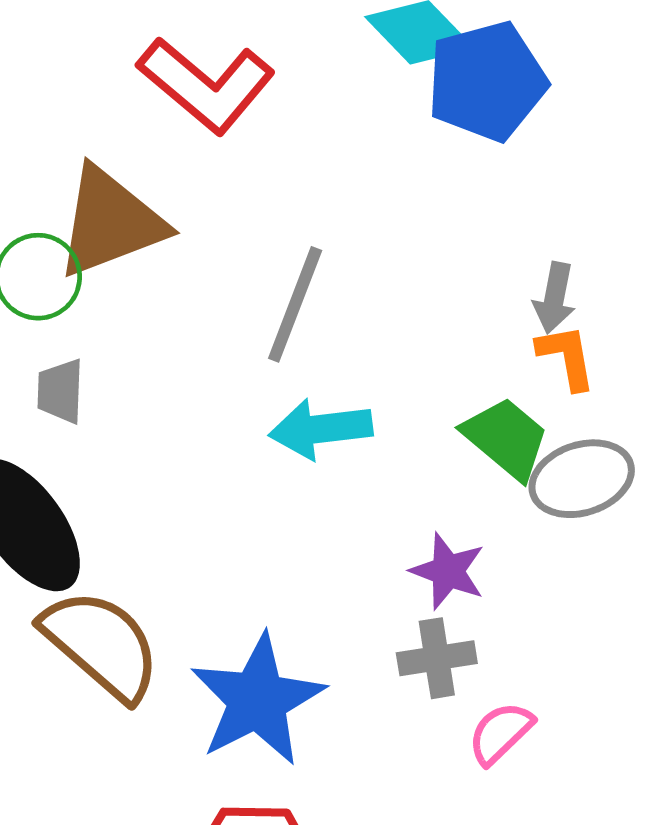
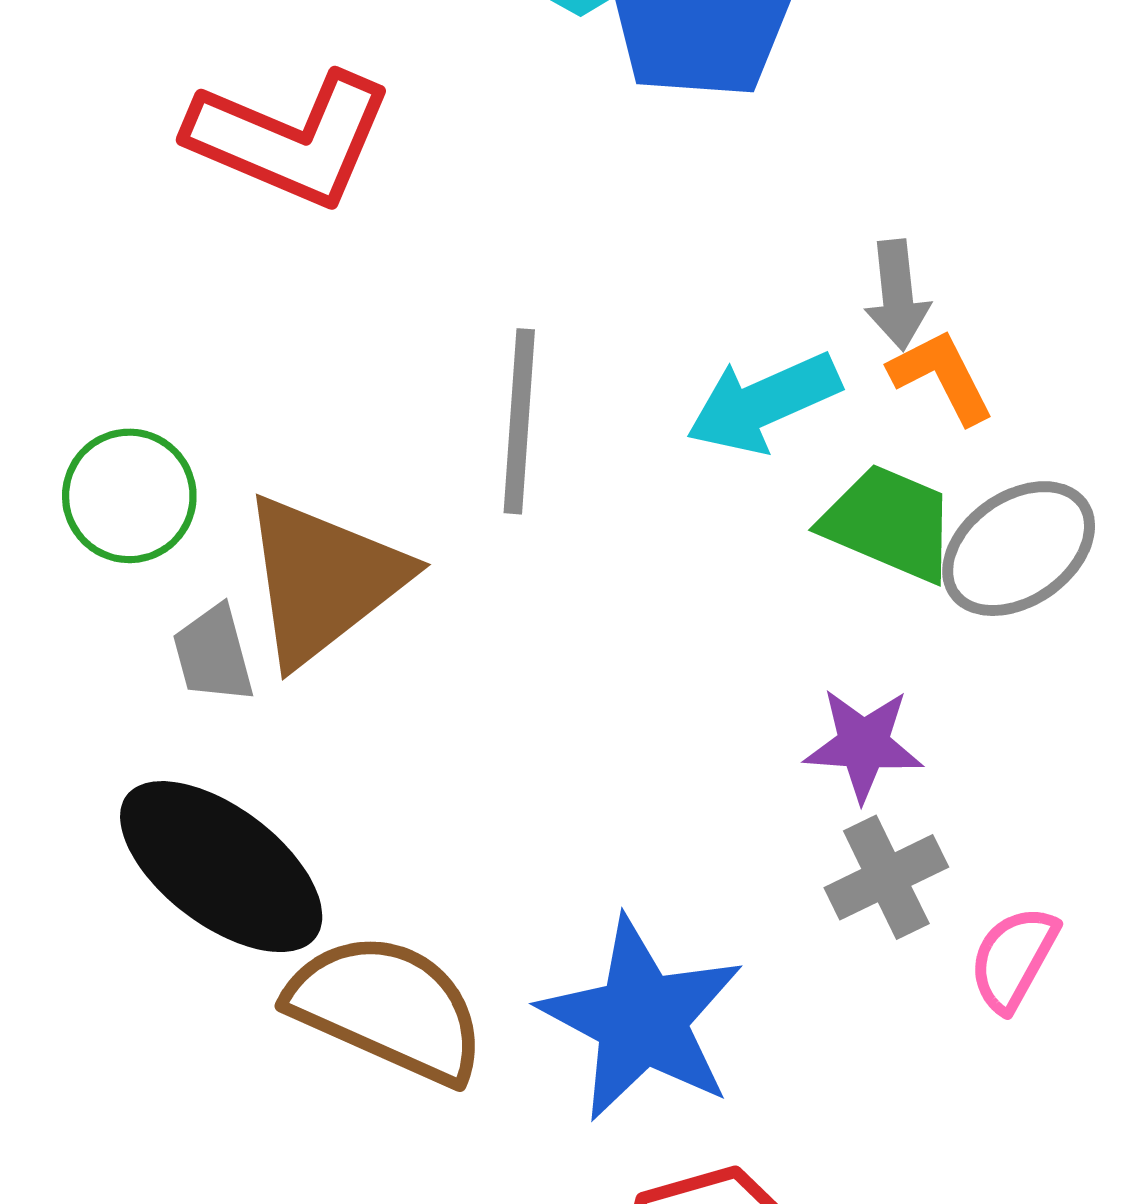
brown triangle: (110, 222) -> (323, 579), moved
cyan arrow: (321, 429) -> (763, 403), moved

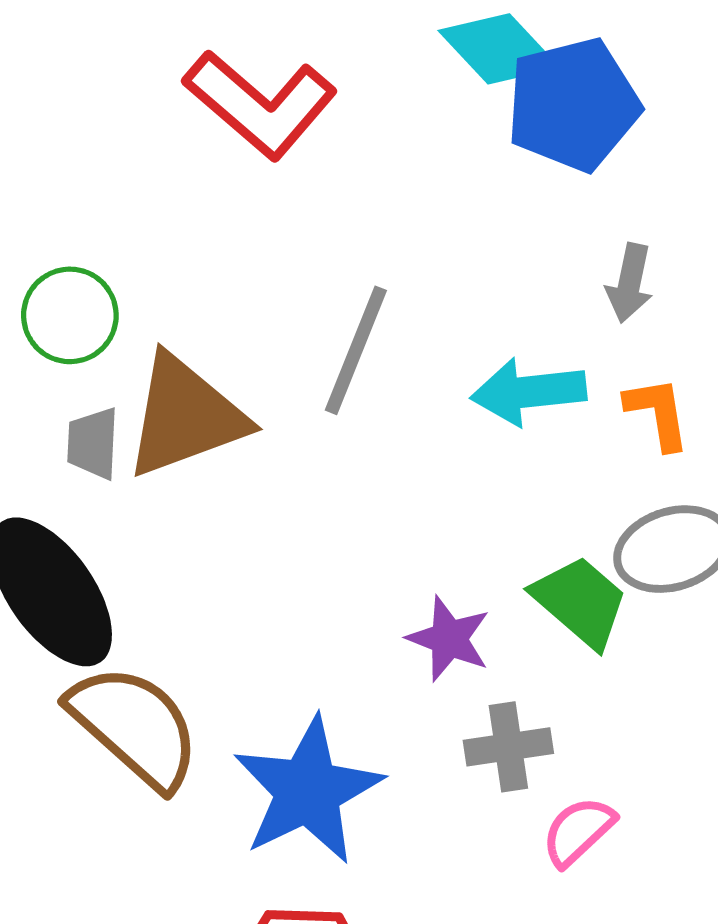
gray arrow: (897, 295) -> (630, 283), moved
green trapezoid: (889, 523) -> (580, 602), moved
purple star: (863, 745) -> (449, 639), moved

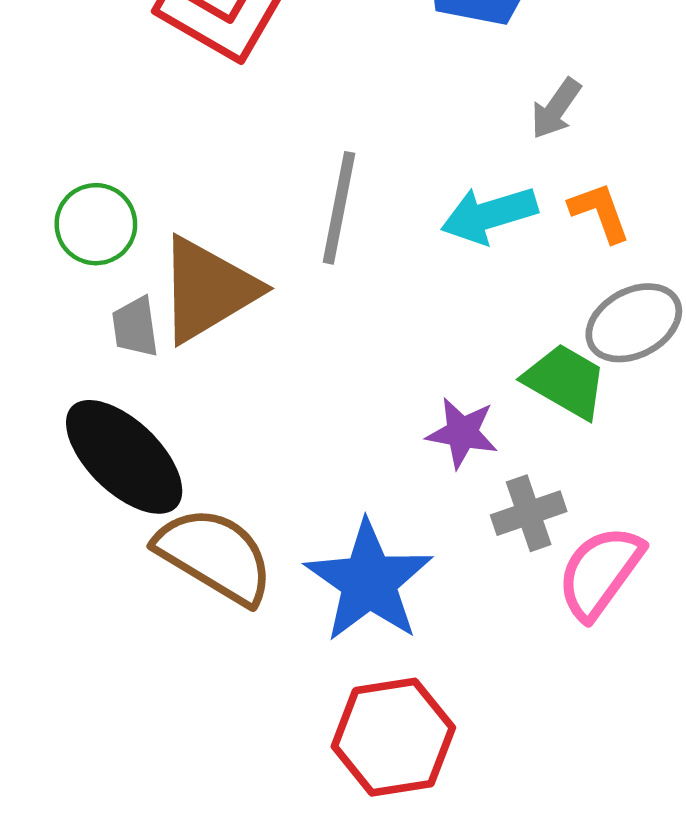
gray arrow: (630, 283) -> (556, 109), turned 34
pink semicircle: (578, 831) -> (600, 572), size x1.5

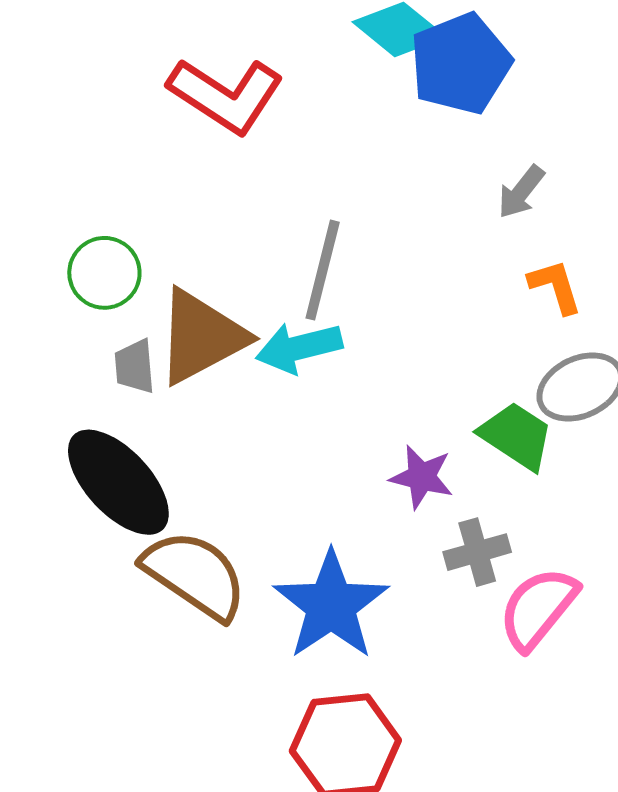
cyan arrow: (489, 215) -> (299, 348), moved

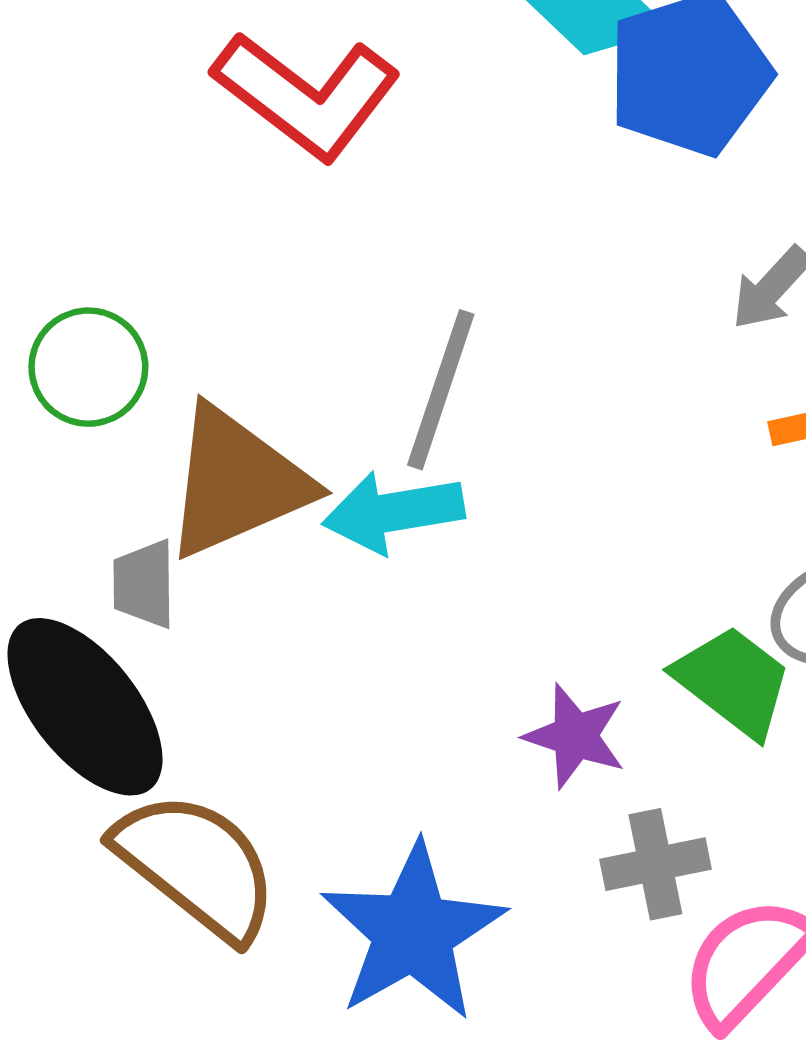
gray trapezoid: (135, 366) -> (144, 584), moved

